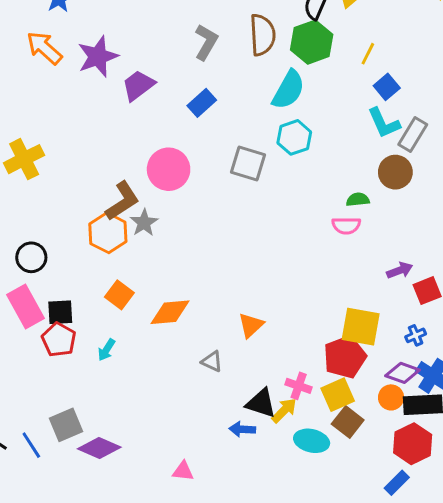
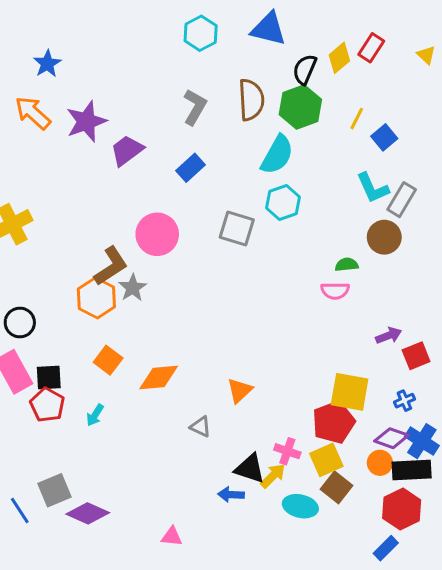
blue square: (387, 87) -> (384, 137), moved

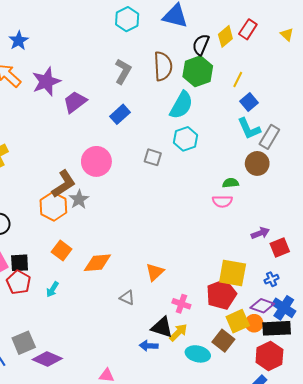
blue square: (384, 137) -> (249, 102), moved
gray square: (237, 228) -> (153, 157), size x0.7
pink cross: (287, 451) -> (181, 304), moved
yellow square: (326, 460) -> (238, 321), moved

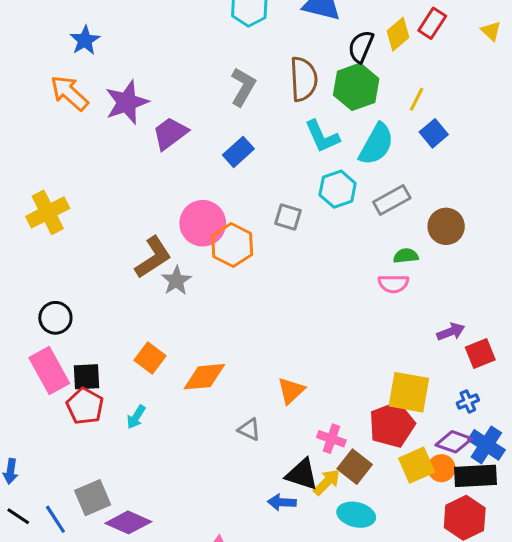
cyan semicircle: (181, 105) -> (376, 144), moved
cyan L-shape: (249, 129) -> (322, 136), moved
gray rectangle: (269, 137) -> (392, 200), moved, turned 30
orange hexagon: (53, 206) -> (232, 245), moved
brown square: (223, 341) -> (355, 467), moved

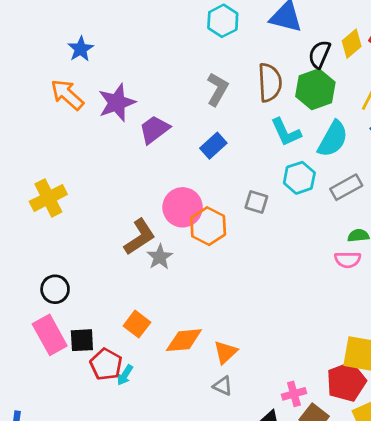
orange triangle: (291, 391) -> (225, 352), moved
red pentagon: (85, 406) -> (106, 364), moved
pink cross: (331, 439) -> (294, 394), turned -35

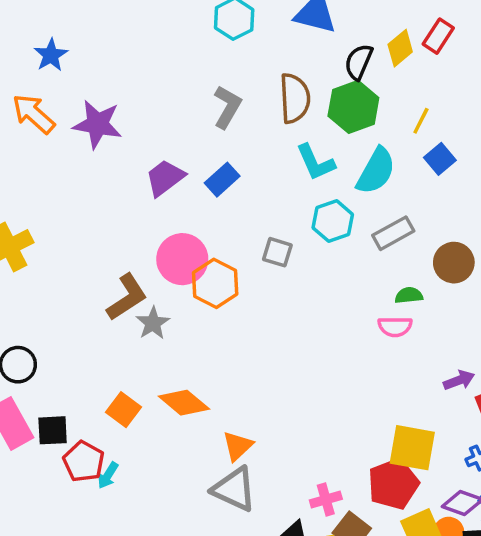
purple star: (117, 103) -> (98, 124), turned 30
purple trapezoid: (154, 129) -> (165, 178), moved
orange diamond: (184, 340) -> (184, 403), moved, turned 45
gray triangle: (223, 386) -> (234, 489), size x1.8

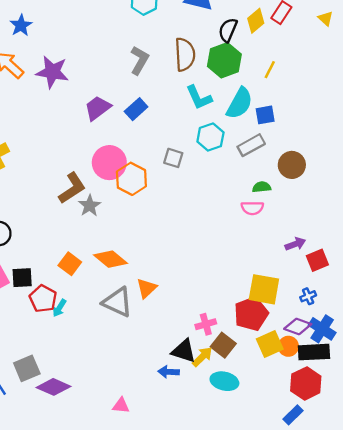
blue square: (440, 159) -> (265, 115), moved, turned 30
gray triangle: (234, 489) -> (117, 302), moved

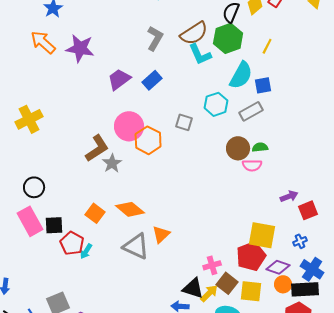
brown semicircle: (185, 54) -> (194, 33), turned 60
cyan L-shape: (199, 97) -> (200, 54), moved
brown circle: (292, 165) -> (238, 148), moved
purple diamond: (298, 327) -> (278, 267), moved
yellow square: (270, 344) -> (251, 291), moved, turned 30

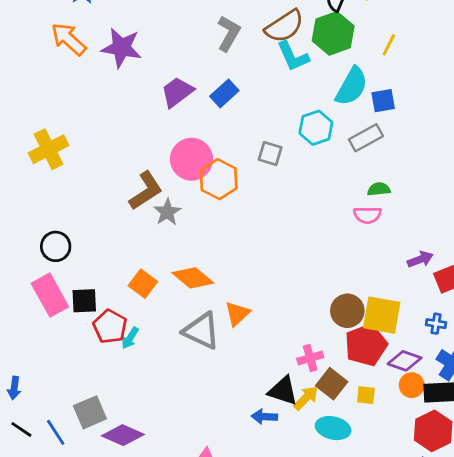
brown circle: (238, 148) -> (347, 311), moved
blue cross: (300, 241) -> (436, 324), turned 32
yellow square: (251, 291) -> (366, 395), size x0.6

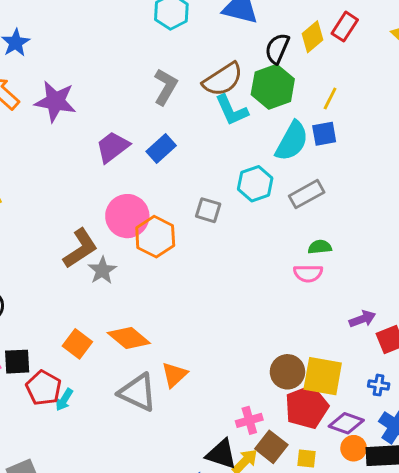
blue square: (383, 101) -> (324, 134), moved

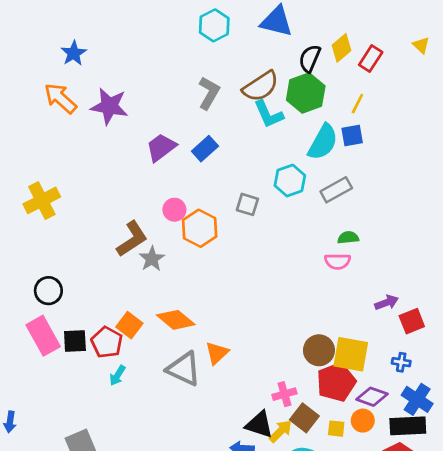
red rectangle: (345, 27) -> (371, 59), moved
pink circle: (127, 216) -> (174, 210), size x0.6
red pentagon: (44, 388) -> (107, 342), moved
orange circle: (354, 448) -> (363, 421), moved

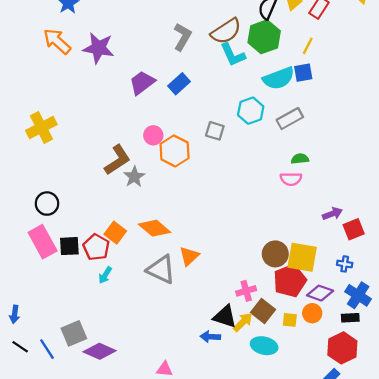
cyan semicircle: (323, 142) -> (279, 78), turned 40
black rectangle: (408, 426) -> (350, 318), size x0.6

